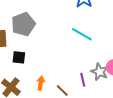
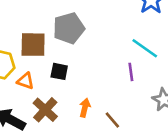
purple line: (83, 80) -> (131, 72), moved

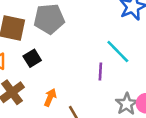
black square: (59, 71) -> (32, 58), turned 36

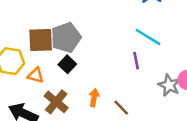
gray pentagon: (49, 19) -> (66, 38), moved

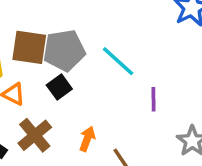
cyan line: (148, 37) -> (118, 61), moved

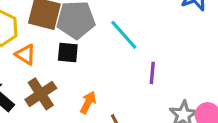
black square: (59, 87) -> (68, 53), turned 35

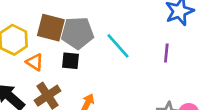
purple line: (152, 73) -> (166, 53), moved

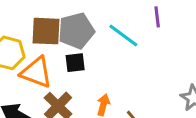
purple line: (166, 53) -> (157, 17), moved
orange triangle: (35, 62) -> (36, 72), size x1.6

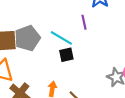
black square: (75, 63) -> (66, 55), moved

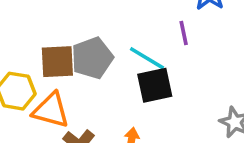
black square: (66, 55) -> (155, 85), size x1.5

